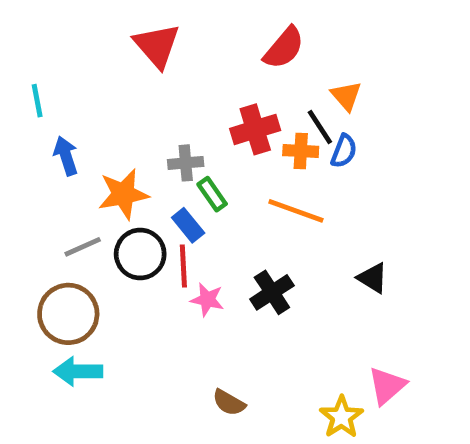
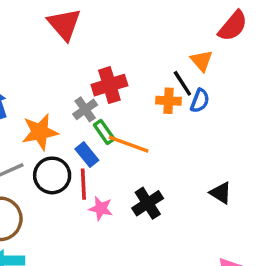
red semicircle: (284, 48) -> (233, 26), moved
red cross: (255, 129) -> (109, 85), moved
gray cross: (186, 163) -> (85, 109), turned -30
orange line: (296, 211) -> (129, 144), moved

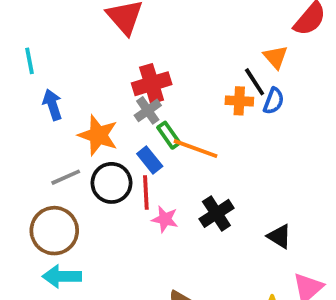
red cross: (109, 85) -> (152, 84), moved
orange star: (40, 132) -> (98, 135), turned 30
black triangle: (221, 193) -> (279, 236), moved

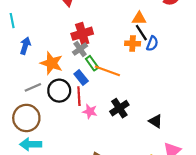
orange triangle: (276, 57) -> (139, 18), moved, turned -48
blue arrow: (52, 105) -> (25, 46), turned 35

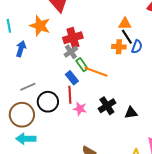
orange star: (52, 63) -> (40, 26), moved
black circle: (59, 91) -> (48, 102), moved
black triangle: (156, 121) -> (131, 113), moved, turned -40

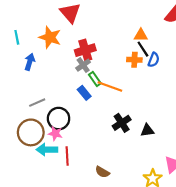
red line: (70, 95) -> (67, 156), moved
pink star: (80, 109) -> (55, 134), moved
cyan arrow: (26, 139) -> (47, 150), moved

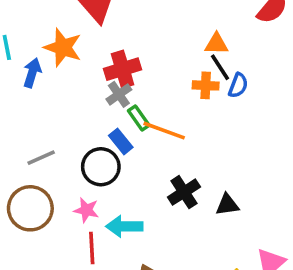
blue arrow: (30, 62) -> (32, 73), moved
black circle: (59, 119) -> (101, 167), moved
pink star: (55, 134) -> (86, 210), moved
cyan arrow: (47, 150) -> (124, 226), moved

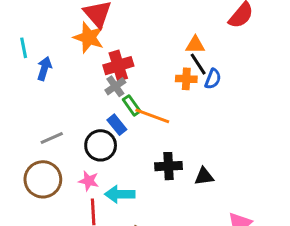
orange star: (63, 47) -> (89, 37), moved
black cross: (184, 192) -> (169, 166), turned 30

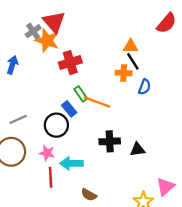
blue semicircle: (213, 79) -> (144, 87), moved
gray cross: (115, 86) -> (33, 31), moved

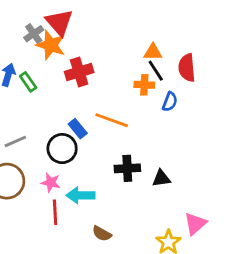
red semicircle: (167, 23) -> (187, 68), moved, turned 135
green rectangle: (81, 94) -> (28, 82), moved

